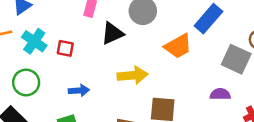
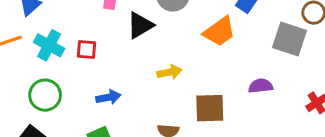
yellow arrow: (133, 75) -> (170, 72), size x0.7
purple semicircle: (220, 94) -> (261, 86), moved

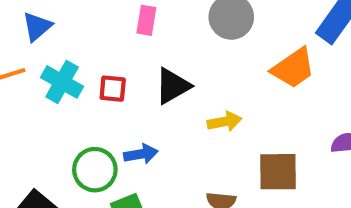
black triangle: (140, 25) -> (173, 86), moved
green circle: (45, 95) -> (95, 170), moved

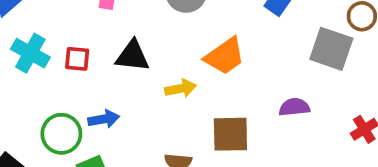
orange trapezoid: (293, 68) -> (225, 56), moved
black triangle: (173, 86) -> (132, 56), turned 36

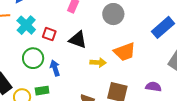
blue arrow: (104, 119) -> (55, 68), turned -112
green circle: (61, 134) -> (33, 58), moved

